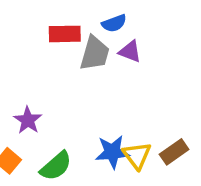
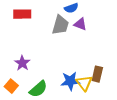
red rectangle: (65, 34) -> (22, 14), moved
brown rectangle: (174, 152) -> (97, 74), moved, turned -42

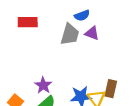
purple star: (22, 63) -> (43, 85), moved

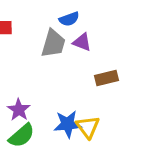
brown rectangle: (111, 89) -> (107, 78), moved, turned 63

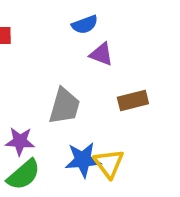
gray trapezoid: (53, 43) -> (64, 106), moved
purple star: (19, 110) -> (20, 141), turned -30

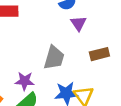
purple triangle: (101, 54) -> (79, 23), turned 35

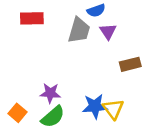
gray trapezoid: (54, 58) -> (79, 30), moved

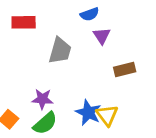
gray trapezoid: (79, 30) -> (60, 51), moved
blue star: (95, 106) -> (88, 113), turned 30

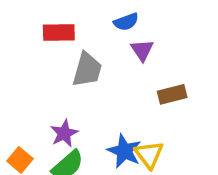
red rectangle: (24, 22) -> (59, 32), moved
purple star: (42, 99) -> (64, 133), turned -30

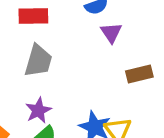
gray trapezoid: (87, 70) -> (38, 61), moved

